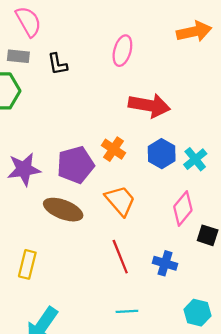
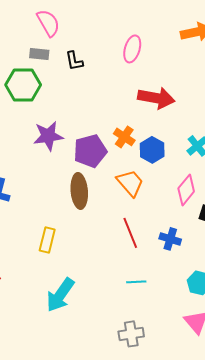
blue hexagon: (162, 154) -> (152, 150), moved
purple star: (24, 169) -> (48, 136), moved
brown ellipse: (63, 210) -> (79, 191), turned 64

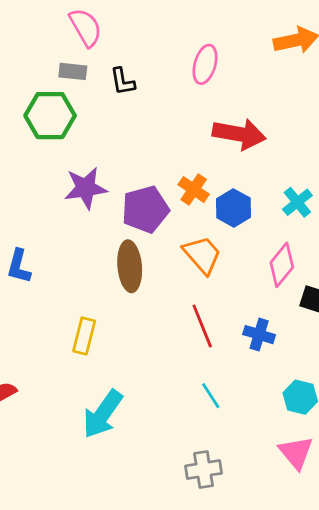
cyan line: (136, 282) -> (211, 396), turned 60

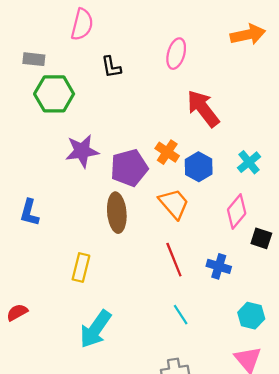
pink semicircle: (86, 27) -> (82, 24), turned 44
gray rectangle: (73, 71) -> (34, 59), moved
red arrow: (239, 134) -> (203, 108), turned -138

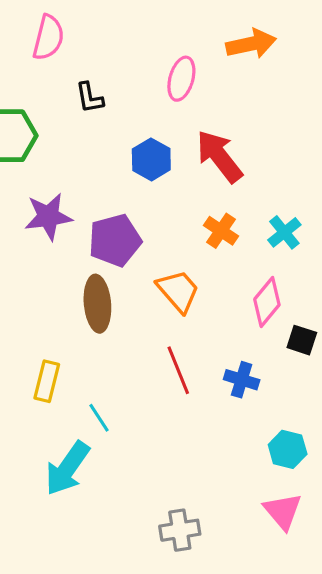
orange arrow: (248, 35) -> (251, 44), moved
orange cross: (167, 152) -> (221, 231), moved
blue hexagon: (199, 167) -> (151, 159), moved
cyan line: (181, 315) -> (99, 418), moved

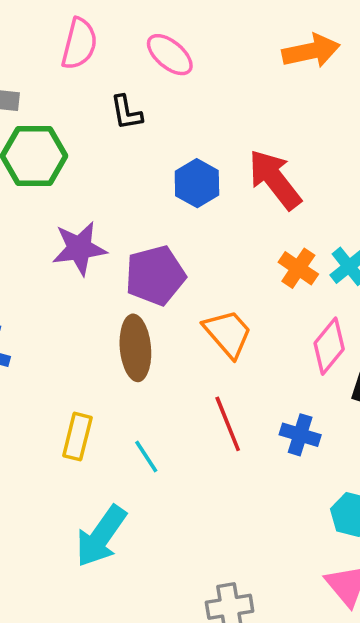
pink ellipse: (181, 79) -> (170, 55), moved, turned -66
orange cross: (221, 231) -> (298, 268), moved
cyan line: (99, 418) -> (146, 457), moved

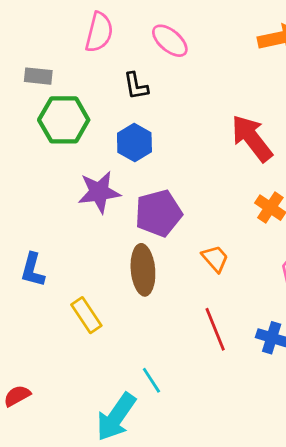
blue hexagon: (197, 183) -> (134, 143), moved
orange trapezoid: (228, 333) -> (215, 259), size x0.7
yellow rectangle: (77, 437) -> (86, 315), moved, turned -48
cyan line: (146, 457) -> (151, 380), moved

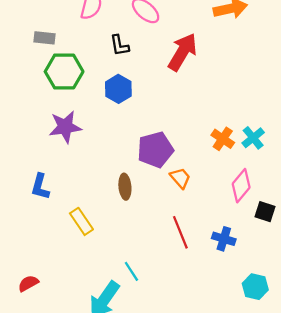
red arrow: (252, 138) -> (182, 52), moved, turned 69
purple star: (99, 192) -> (65, 127), moved
purple pentagon: (159, 213) -> (155, 150), moved
brown ellipse: (143, 270) -> (125, 187), size x0.7

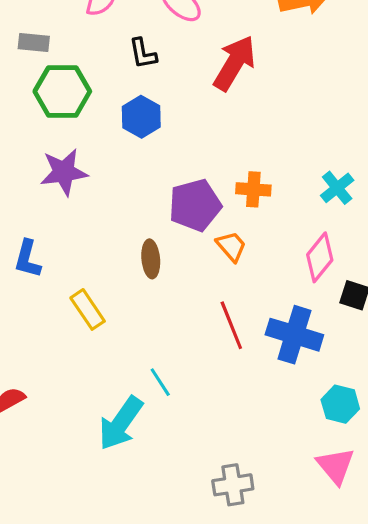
orange cross: (223, 139) -> (253, 189), moved, turned -30
blue cross: (224, 239) -> (294, 335), size x1.6

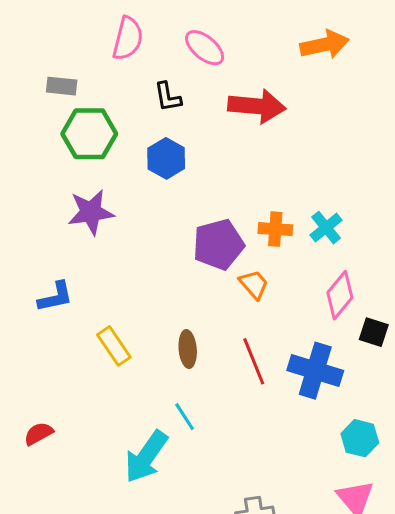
red arrow: (234, 63) -> (257, 106), turned 64
cyan cross: (337, 188) -> (326, 228), moved
blue L-shape: (28, 259) -> (55, 297), turned -117
brown ellipse: (151, 259) -> (188, 349), moved

